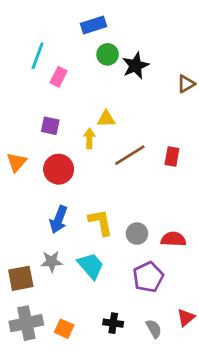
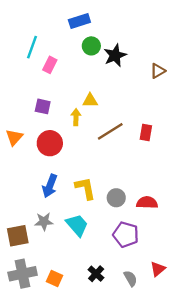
purple pentagon: (148, 277) -> (126, 235), turned -30
black cross: (113, 323) -> (96, 274), turned 35

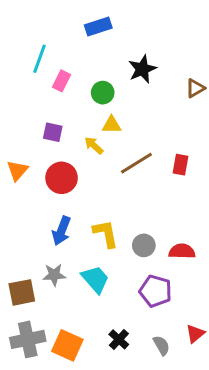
green circle: (91, 46) -> (103, 93), moved
yellow arrow: (76, 117) -> (94, 145), turned -49
orange square: (55, 278) -> (67, 345), size x1.5

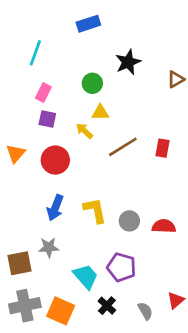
pink rectangle: (62, 81) -> (43, 93), moved
cyan trapezoid: (95, 279) -> (86, 276), moved
purple pentagon: (156, 291) -> (121, 267), moved

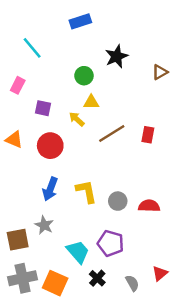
cyan line: (35, 53) -> (32, 48), turned -60
pink rectangle: (43, 93) -> (18, 85), moved
orange triangle: (16, 153) -> (14, 140), turned -48
gray star: (49, 247) -> (44, 225), turned 30

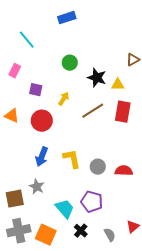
black star: (117, 56) -> (97, 78), moved, turned -30
yellow triangle: (91, 102) -> (118, 85), moved
yellow arrow: (77, 119) -> (64, 99), turned 80
red rectangle: (148, 135) -> (123, 112), size x1.5

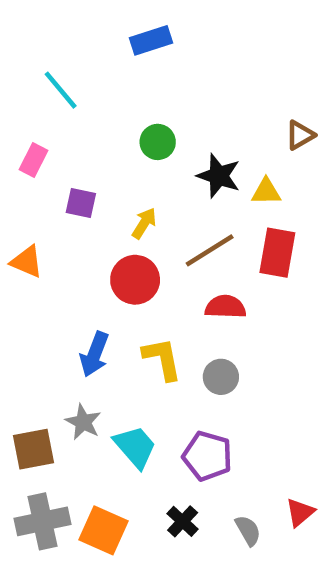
red circle: (42, 121) -> (135, 280), moved
red semicircle: (124, 171) -> (225, 307), moved
cyan trapezoid: (65, 209) -> (135, 447), moved

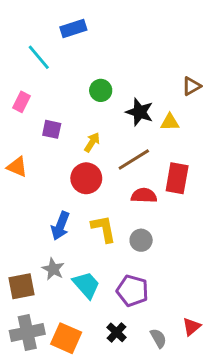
blue rectangle: (151, 40) -> (73, 28), moved
red rectangle: (277, 253) -> (177, 178), moved

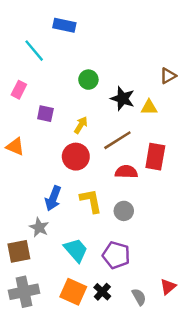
blue rectangle: (73, 28) -> (64, 25), turned 30
gray star: (53, 269) -> (39, 227), moved
orange square: (66, 338) -> (73, 292), moved

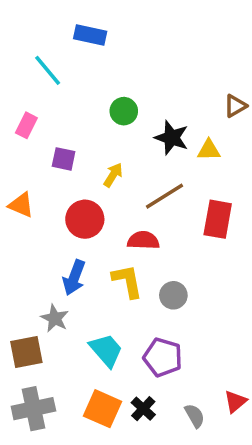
red circle: (76, 157) -> (85, 219), moved
red semicircle: (126, 172) -> (143, 240), moved

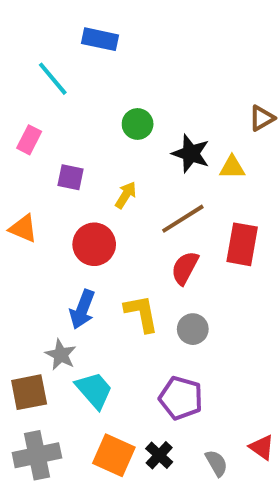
red semicircle: (143, 240) -> (185, 268), moved, turned -64
cyan trapezoid: (106, 350) -> (94, 390), moved
red triangle: (235, 402) -> (262, 447), turned -45

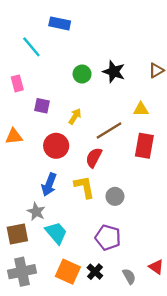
pink rectangle: (29, 140) -> (17, 83), turned -42
black star: (191, 154) -> (114, 72), moved
yellow triangle: (232, 167) -> (141, 109), moved
orange triangle: (23, 228) -> (14, 136), turned -30
red semicircle: (185, 268) -> (94, 158), moved

